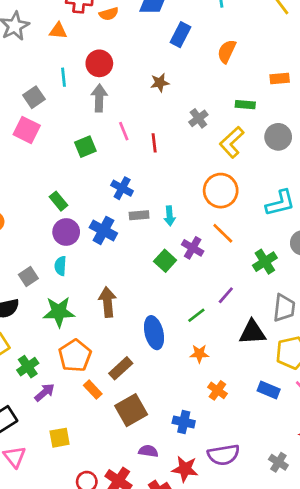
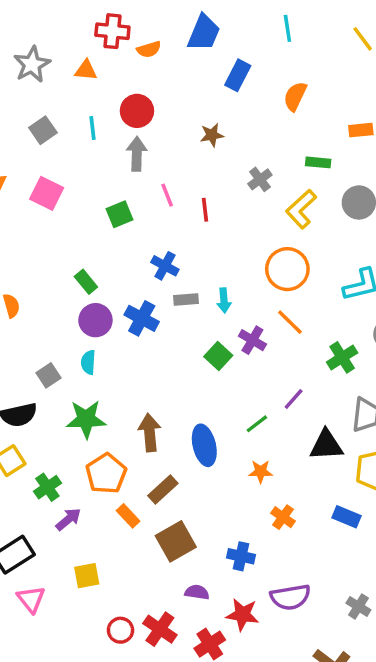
gray square: (34, 97) -> (43, 130), moved
brown arrow: (108, 302) -> (150, 433), moved

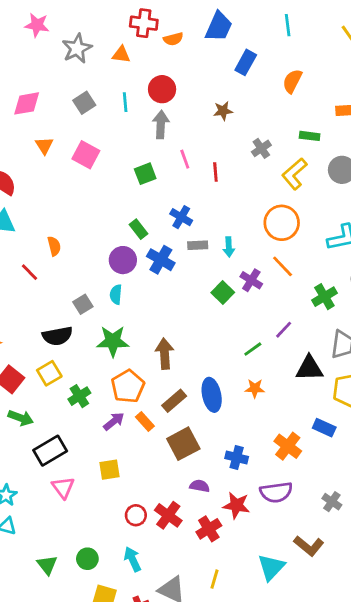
green rectangle: (86, 282) -> (139, 229), moved
blue ellipse: (204, 445) -> (212, 395), moved
orange cross: (283, 517) -> (288, 446), moved, size x1.4
purple arrow: (68, 519) -> (114, 421), moved

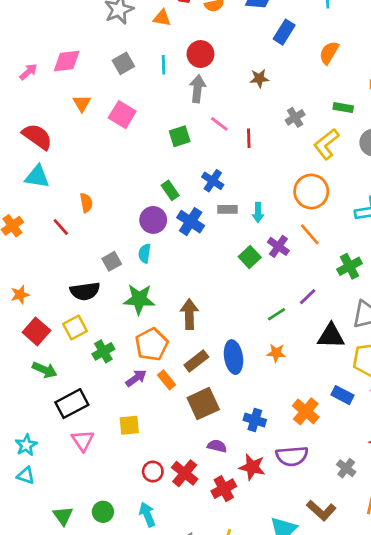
pink line: (185, 159) -> (219, 124), turned -36

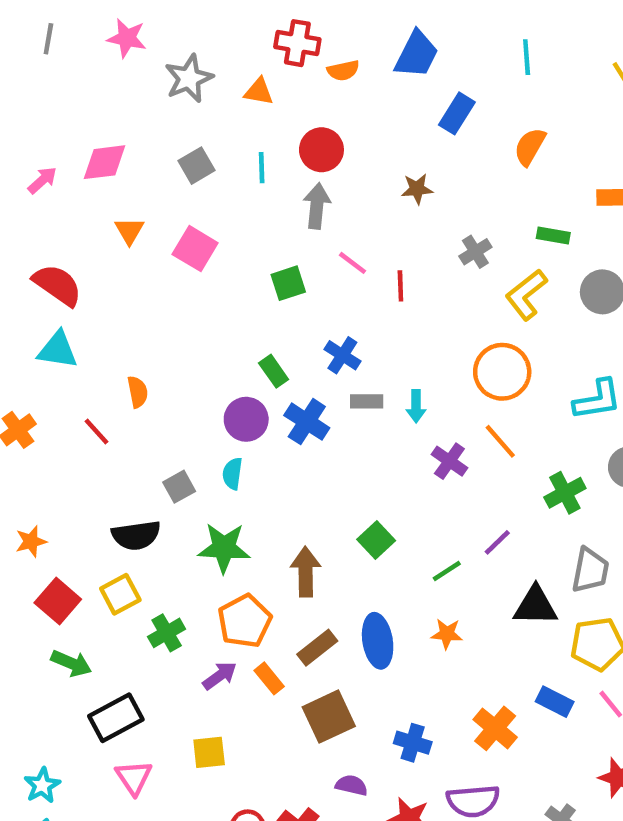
green square: (250, 257) -> (376, 540), moved

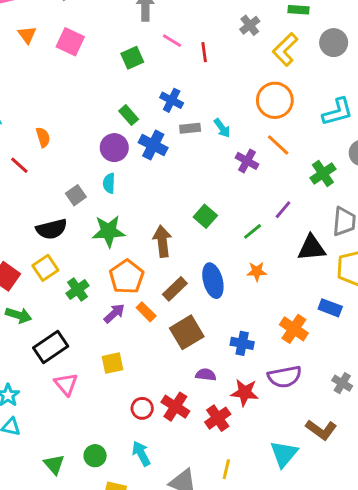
cyan arrow: (416, 406) -> (222, 128), turned -30

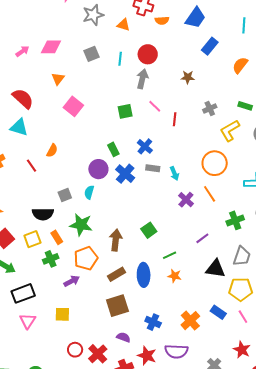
pink square: (70, 42) -> (73, 106), moved
orange semicircle: (43, 137) -> (52, 151), turned 32
green line: (253, 231) -> (170, 255), moved
orange rectangle: (146, 312) -> (57, 237), moved

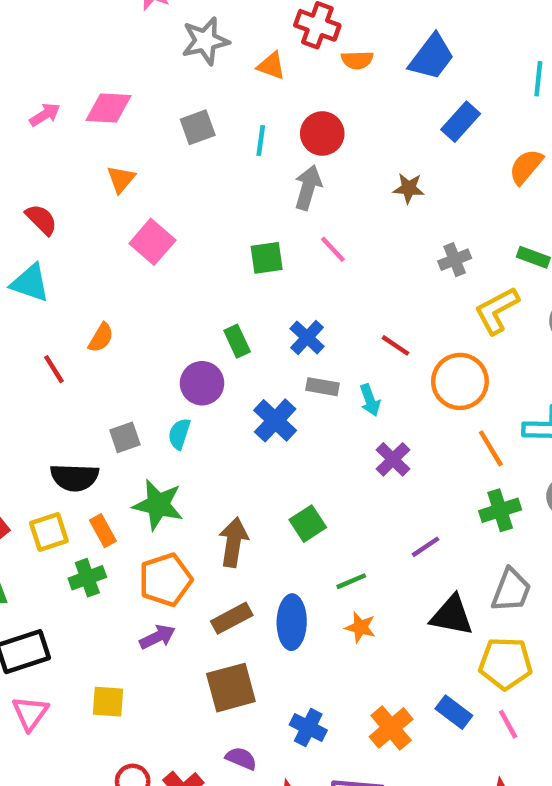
red semicircle: (23, 99) -> (41, 219), size x0.7
red line: (175, 119) -> (396, 345), moved, turned -64
blue cross: (125, 174) -> (275, 420), moved
orange line: (210, 194) -> (491, 448), moved
purple arrow: (72, 281) -> (157, 637), moved

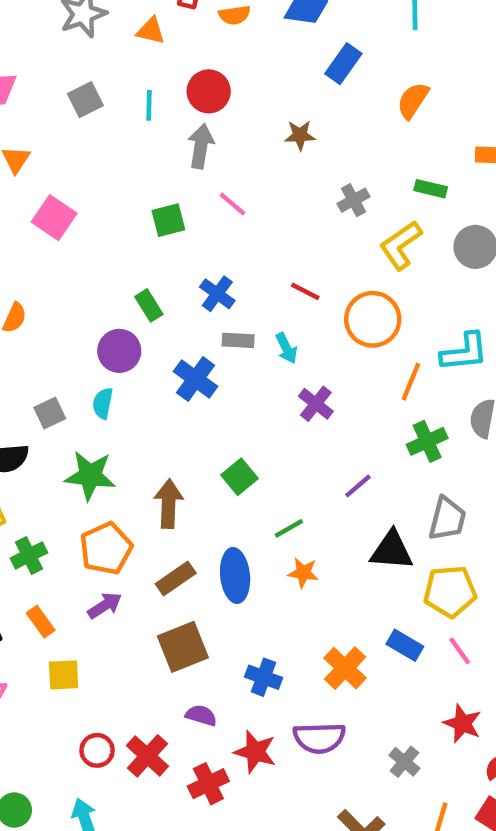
orange line: (491, 448) -> (411, 382), turned 60
orange rectangle: (103, 531) -> (41, 622), moved

